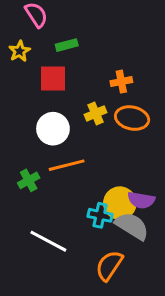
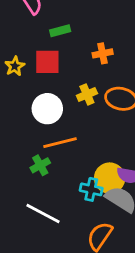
yellow star: (20, 51) -> (15, 66), moved
orange cross: (121, 82) -> (103, 53), moved
green cross: (29, 180) -> (40, 165), moved

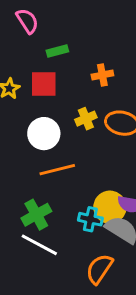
green cross: (40, 165) -> (36, 215), moved, size x1.4

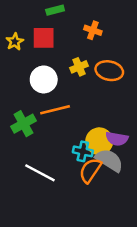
orange cross: (102, 75) -> (93, 30), turned 30
green cross: (36, 215) -> (24, 124), moved
orange semicircle: (99, 269) -> (90, 170), moved

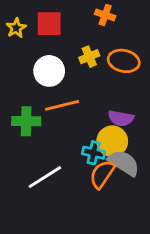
green cross: (24, 124) -> (26, 121), turned 30
purple semicircle: (117, 139) -> (121, 118), moved
white line: (40, 173) -> (45, 177), turned -60

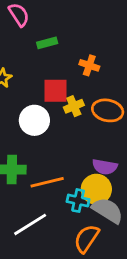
red square: (49, 24) -> (56, 91), moved
orange line: (62, 105) -> (47, 182), moved
orange semicircle: (102, 174) -> (86, 239), moved

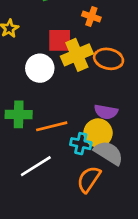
yellow cross: (74, 106) -> (77, 55), size x1.6

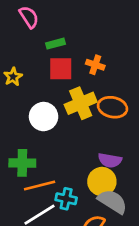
red square: (60, 40) -> (61, 69), moved
orange line: (52, 126) -> (40, 186), moved
cyan cross: (81, 144) -> (66, 199), moved

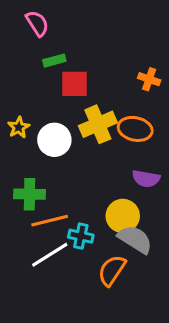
green rectangle: (55, 44) -> (54, 61), moved
orange cross: (95, 65) -> (149, 79), moved
yellow star: (13, 77) -> (19, 127), moved
purple semicircle: (110, 160) -> (146, 179), moved

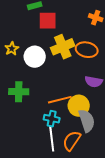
orange line: (50, 221) -> (60, 100), moved
gray semicircle: (135, 239) -> (87, 121), turned 40
white line: (50, 255) -> (52, 139), moved, turned -65

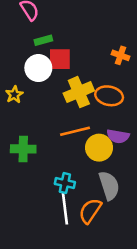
white circle: (35, 57) -> (38, 68), moved
orange line: (60, 100) -> (75, 131), moved
yellow circle: (79, 106) -> (99, 148), moved

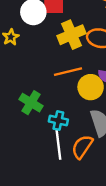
green cross: (23, 149) -> (31, 103), moved, turned 30

